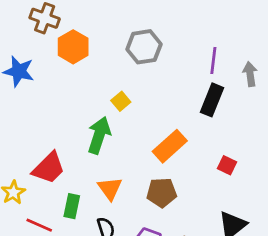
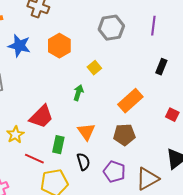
orange hexagon: (73, 47) -> (59, 46), moved
purple line: (213, 60) -> (153, 26), moved
black rectangle: (212, 100) -> (161, 67), size x0.7
green arrow: (99, 135) -> (78, 93), size x0.6

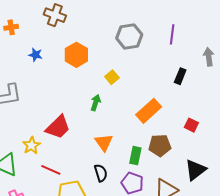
blue star: (19, 46) -> (36, 55), size x0.6
brown pentagon: (124, 135) -> (160, 145), moved
green rectangle: (58, 145) -> (135, 156), moved

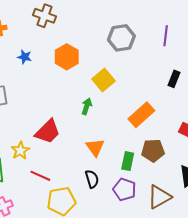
yellow square: (112, 77) -> (104, 80), size x1.5

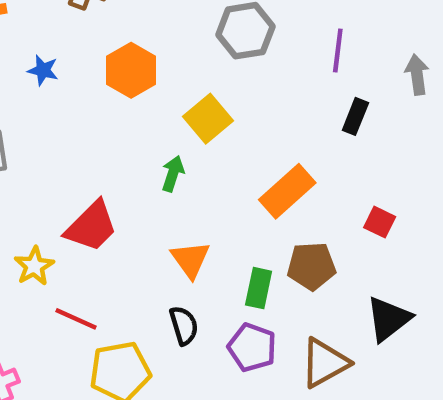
purple line: (166, 36) -> (338, 50), moved

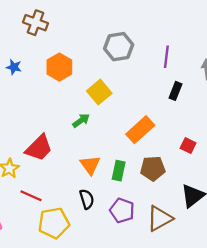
green arrow: (173, 174) -> (81, 121), turned 36
green rectangle: (259, 288) -> (119, 171), moved

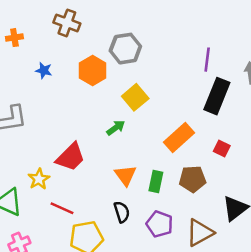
gray hexagon: (119, 47) -> (125, 49), moved
black rectangle: (176, 91) -> (217, 96), size x1.8
red square: (188, 146) -> (222, 149), moved

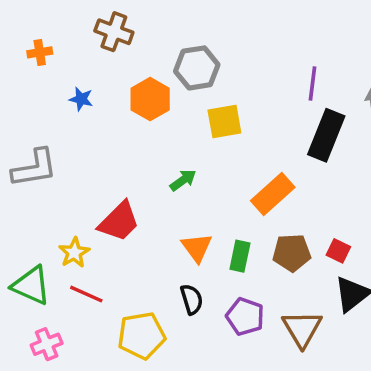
yellow square: (135, 97) -> (224, 121), moved, turned 30
red square: (222, 149) -> (338, 251), moved
red line: (62, 208) -> (86, 294), moved
brown triangle: (200, 233) -> (302, 329), turned -32

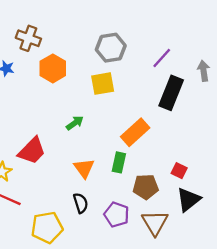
brown cross: (114, 32) -> (28, 38), moved
gray hexagon: (197, 68) -> (111, 48), moved
purple line: (312, 83) -> (162, 58), turned 35
brown pentagon: (292, 253) -> (146, 187), moved
green rectangle: (240, 256) -> (119, 162), moved

